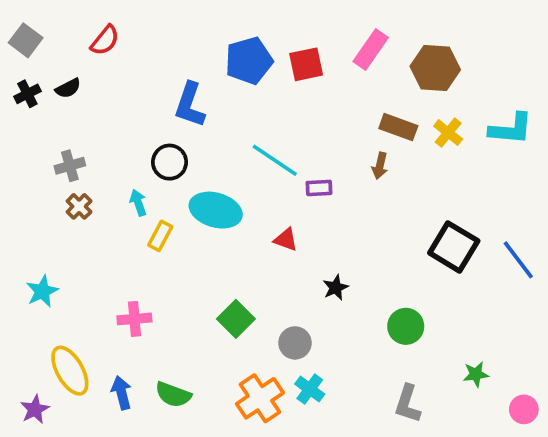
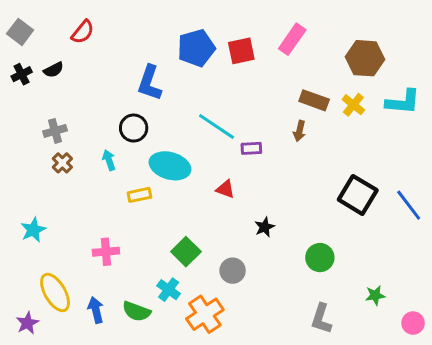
brown hexagon: (435, 68) -> (365, 58), moved
yellow rectangle: (160, 236) -> (139, 195), moved, turned 50
cyan cross: (310, 389) -> (169, 290), moved

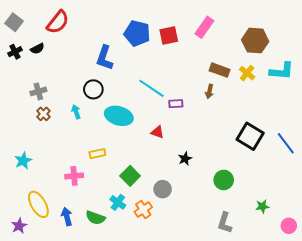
red semicircle: (83, 32) -> (58, 22), size x1.4
blue pentagon: (196, 48) -> (137, 33), turned 30
yellow rectangle: (139, 195) -> (97, 154), moved
orange cross: (205, 314) -> (143, 209), moved, size x0.7

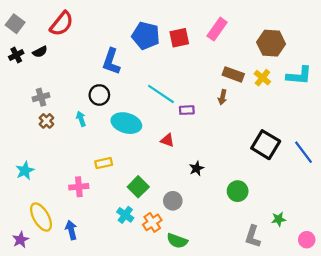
green semicircle: (95, 218) -> (177, 241), moved
gray L-shape: (225, 223) -> (253, 236), moved

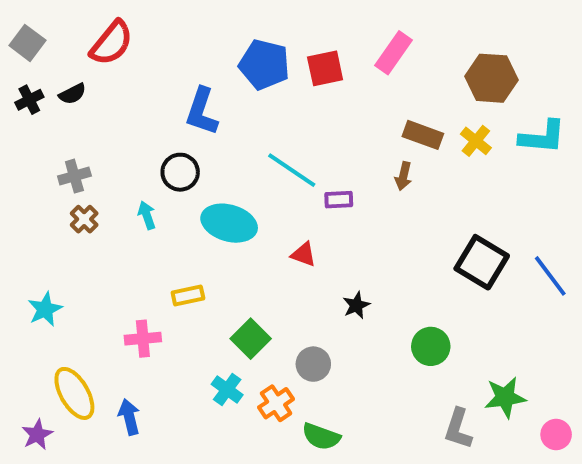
green star: (279, 219) -> (505, 397), size x1.5

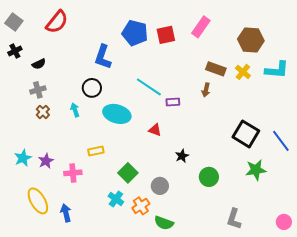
black semicircle: (72, 94) -> (39, 64), moved
green circle: (431, 346) -> (209, 177), moved
green star: (505, 397) -> (256, 170), moved
purple star: (37, 435) -> (46, 161), moved

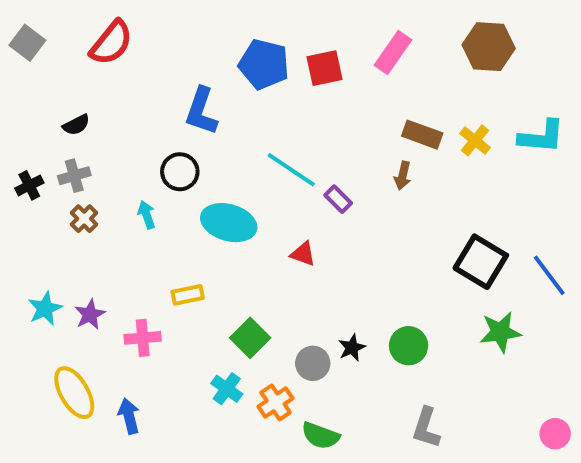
brown hexagon: (251, 40) -> (489, 47), moved
black cross: (15, 51) -> (29, 185), moved
purple rectangle: (173, 102) -> (338, 199), turned 48
black star: (182, 156) -> (352, 348), moved
gray L-shape: (234, 219) -> (426, 428), moved

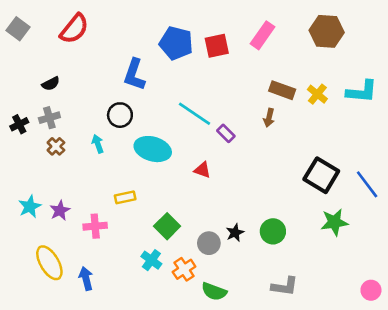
gray L-shape: (426, 428) -> (285, 286), turned -100

